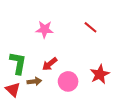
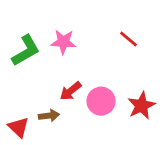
green L-shape: (18, 63) -> (26, 51), moved, turned 50
pink circle: (68, 81) -> (101, 101), moved

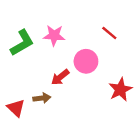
pink circle: (101, 101) -> (86, 61), moved

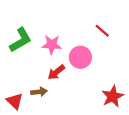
pink star: (54, 35) -> (52, 45), moved
red star: (120, 90) -> (113, 96), moved

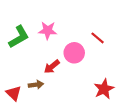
red line: (102, 31) -> (98, 38), moved
pink star: (52, 45) -> (48, 30), moved

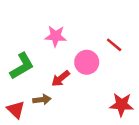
green L-shape: (19, 37) -> (22, 66), moved
red star: (104, 89) -> (122, 105), turned 30

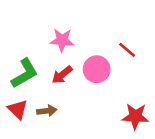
red arrow: (61, 78) -> (62, 75), moved
red triangle: (16, 110) -> (18, 109), moved

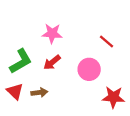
pink circle: (97, 69) -> (89, 69), moved

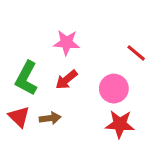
green L-shape: (21, 61) -> (26, 78), turned 148
red star: (113, 97) -> (120, 124), moved

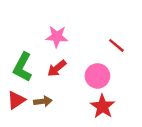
red triangle: (19, 117) -> (16, 100), turned 42
red star: (120, 124) -> (103, 106), turned 30

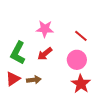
red line: (116, 45) -> (81, 36), moved

